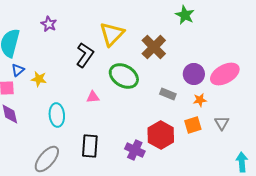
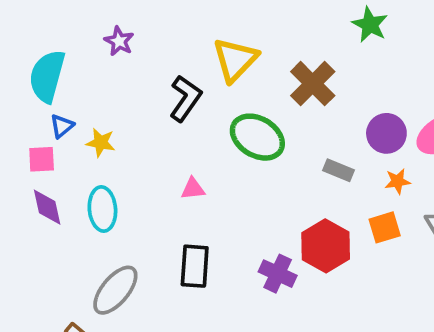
pink triangle: (93, 97) -> (193, 189), moved
cyan ellipse: (57, 115) -> (102, 209), moved

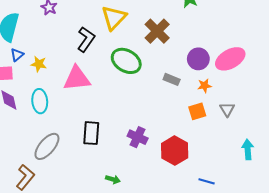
pink triangle: (193, 189) -> (77, 78), moved, size x2.0
red hexagon: (326, 246) -> (175, 151), moved

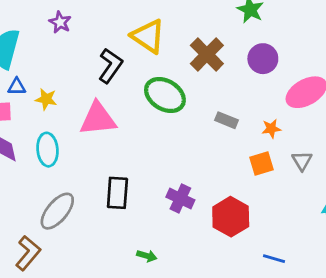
yellow triangle: (114, 18) -> (148, 36), turned -40
blue triangle: (17, 55) -> (17, 87), turned 40
purple circle: (198, 59) -> (263, 59), moved

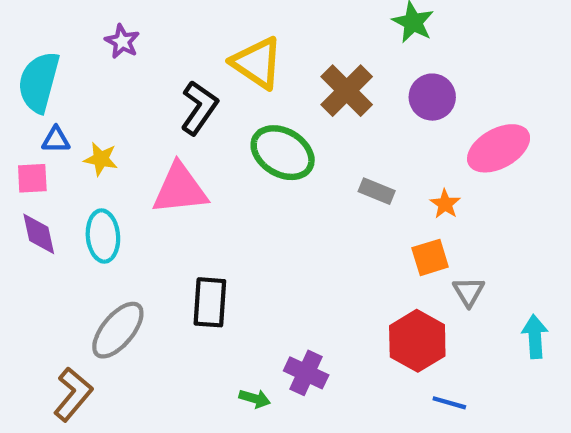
orange star: (271, 129) -> (445, 204), turned -30
gray triangle: (302, 161) -> (469, 292), moved
purple cross: (180, 198) -> (306, 373), moved
red hexagon: (231, 217) -> (417, 341), moved

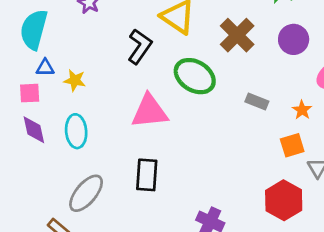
pink triangle: (180, 189) -> (150, 111), moved

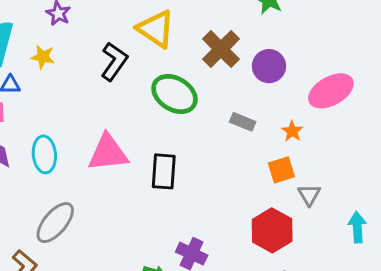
purple circle: (294, 39) -> (269, 66), moved
yellow star: (75, 80) -> (43, 57), moved
pink triangle: (150, 111) -> (108, 153), moved
black rectangle: (147, 175) -> (164, 171), moved

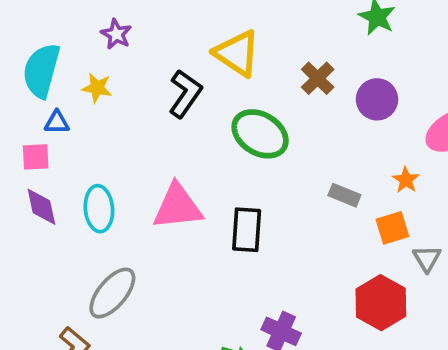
brown cross: (221, 49) -> (318, 78), size x0.7
gray rectangle: (243, 122) -> (344, 195), moved

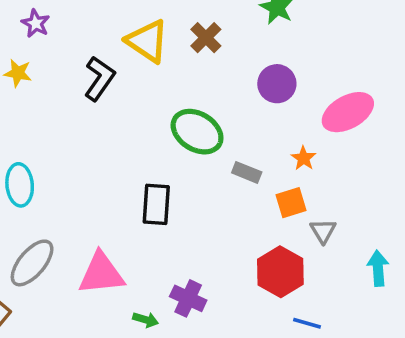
brown cross: (318, 78) -> (206, 38), moved
green ellipse: (260, 134) -> (197, 132), moved
pink triangle: (178, 207) -> (101, 274), moved

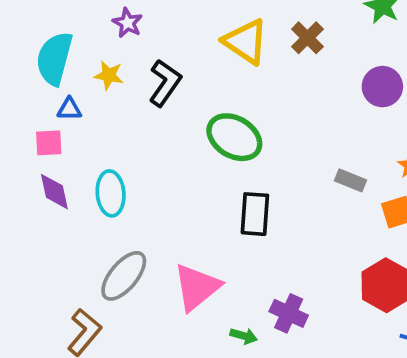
black L-shape: (99, 78) -> (165, 83), moved
green ellipse: (197, 132) -> (234, 137), moved
pink triangle: (101, 274) -> (197, 287), turned -33

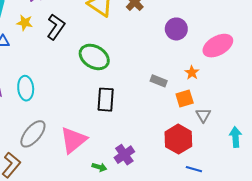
purple cross: (289, 313) -> (124, 155), turned 30

